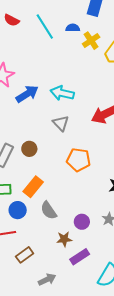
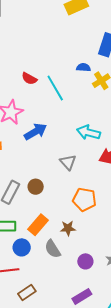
red semicircle: (12, 20) -> (29, 79), moved
cyan line: (45, 26) -> (55, 88), moved
cyan arrow: (62, 93) -> (88, 132), moved
brown star: (64, 239) -> (68, 228), moved

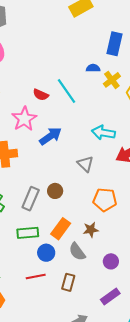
red semicircle: (29, 79) -> (41, 95), moved
brown rectangle: (27, 293) -> (68, 282), moved, turned -36

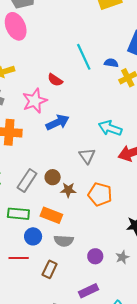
cyan line: (67, 91) -> (84, 57), moved
orange rectangle: (61, 229) -> (51, 215), turned 65
brown star: (91, 230) -> (68, 190), moved
gray semicircle: (77, 252) -> (64, 241), turned -60

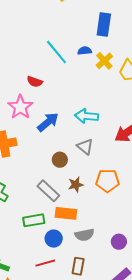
cyan arrow: (110, 128) -> (87, 116), moved
brown circle: (53, 177) -> (60, 160), moved
gray rectangle: (27, 180) -> (48, 191), moved, turned -65

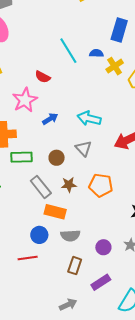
blue arrow: (48, 122) -> (50, 119), size x0.7
green rectangle: (34, 220) -> (22, 157), moved
brown rectangle: (78, 266) -> (75, 266), moved

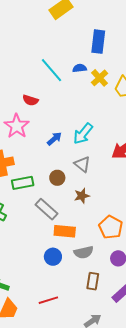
cyan arrow: (89, 118) -> (83, 134), turned -55
blue arrow: (50, 119) -> (54, 139), moved
brown star: (69, 185) -> (82, 196), moved
orange pentagon: (101, 185) -> (111, 227), moved, turned 30
red line: (28, 258) -> (48, 300), moved

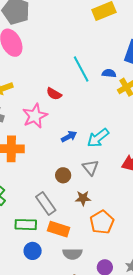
green rectangle: (23, 183) -> (26, 225), moved
orange pentagon: (111, 227) -> (102, 222), moved
blue circle: (53, 257) -> (33, 251), moved

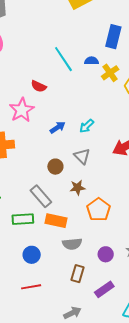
cyan arrow: (98, 138) -> (87, 126), size x0.7
blue circle: (33, 251) -> (32, 255), moved

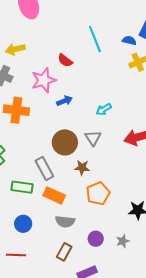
blue semicircle: (92, 61) -> (129, 41), moved
blue arrow: (58, 127) -> (65, 101), moved
brown circle: (55, 167) -> (65, 142), size x1.6

